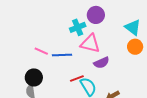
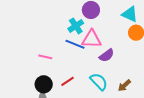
blue line: (62, 55) -> (75, 44), moved, turned 36
red line: (77, 78) -> (67, 81), moved

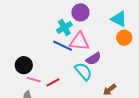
pink line: (45, 57) -> (34, 80), moved
cyan semicircle: (99, 82) -> (83, 71), moved
black circle: (44, 84) -> (24, 65), moved

